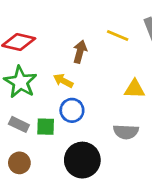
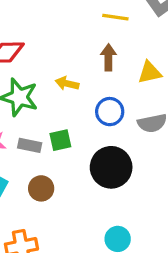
brown arrow: (80, 52) -> (108, 57), moved
blue circle: (72, 110) -> (110, 112), moved

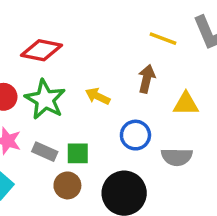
brown circle: (41, 188) -> (67, 185), moved

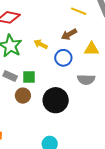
brown arrow: (147, 79) -> (69, 34), turned -133
blue circle: (135, 135) -> (63, 58), moved

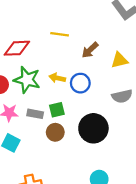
yellow line: (79, 11) -> (60, 34), moved
yellow arrow: (41, 44) -> (57, 78), moved
blue circle: (63, 58) -> (80, 83), moved

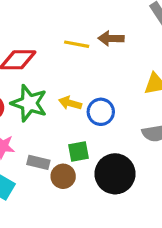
brown arrow: (90, 50) -> (111, 38), moved, turned 42
green square: (57, 110) -> (79, 151), moved
gray rectangle: (35, 114) -> (38, 162), moved

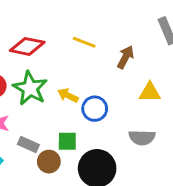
brown arrow: (111, 38) -> (125, 57), moved, turned 105

